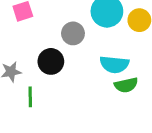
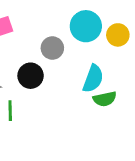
cyan semicircle: (114, 64) -> (93, 79), turned -76

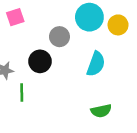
green semicircle: (105, 99) -> (101, 111), moved

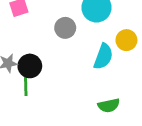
yellow circle: (118, 25) -> (126, 40), moved
black circle: (40, 61) -> (30, 66), moved

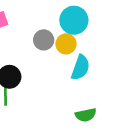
yellow circle: (126, 40) -> (66, 44), moved

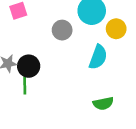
yellow circle: (66, 44) -> (116, 29), moved

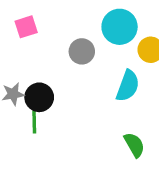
green semicircle: (103, 103) -> (134, 145), turned -108

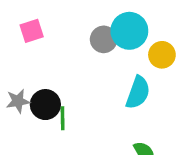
gray circle: (82, 51) -> (104, 39), moved
green line: (34, 122) -> (63, 118), moved

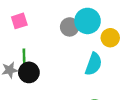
green line: (63, 118) -> (24, 57), moved

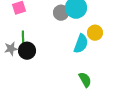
yellow circle: (110, 38) -> (95, 33), moved

